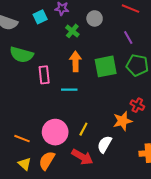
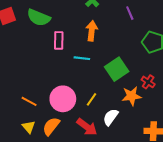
purple line: (128, 37) -> (130, 13), moved
green square: (106, 66) -> (117, 69), moved, turned -30

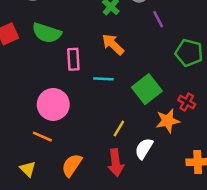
orange arrow: (92, 31) -> (113, 44), turned -48
pink circle: (63, 99) -> (53, 104), moved
yellow triangle: (29, 127) -> (28, 169), moved
red arrow: (87, 127) -> (116, 163), turned 50

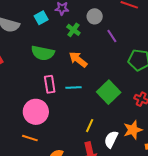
green semicircle: (47, 33) -> (43, 53), moved
pink rectangle: (73, 59) -> (50, 84), moved
orange star: (168, 121) -> (133, 130), moved

